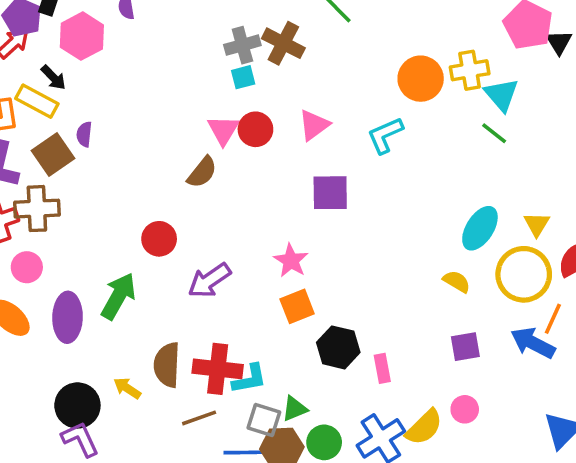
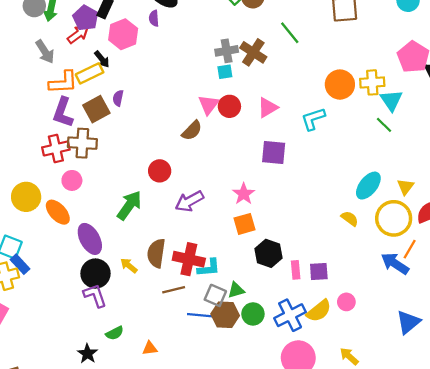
yellow rectangle: (37, 101) -> (90, 73), turned -60
purple ellipse: (68, 317) -> (90, 239), moved, turned -36
purple square: (465, 347) -> (319, 272), moved

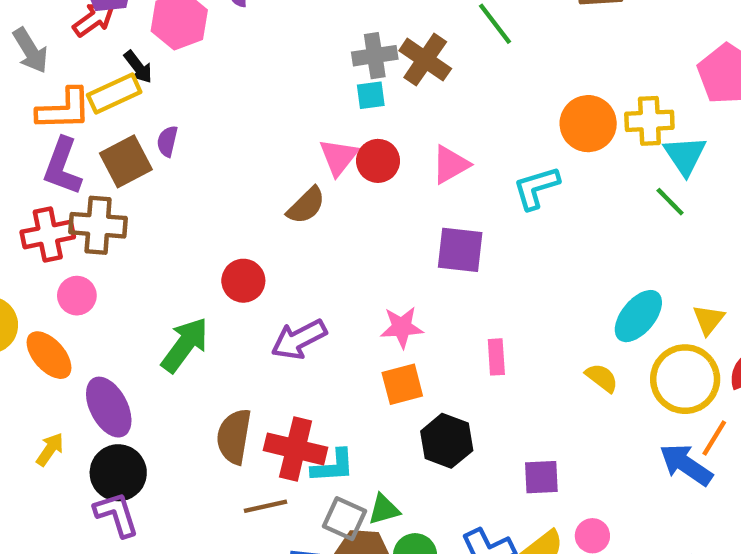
pink star: (244, 194) -> (402, 327), turned 30
yellow arrow: (129, 266) -> (50, 449), moved, turned 84
pink rectangle: (296, 270) -> (496, 357), moved

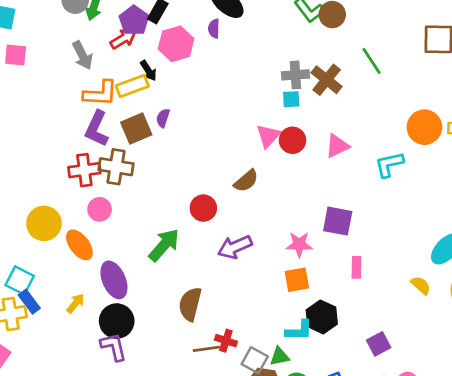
brown semicircle: (306, 205) -> (246, 181), moved
purple square: (460, 250) -> (338, 221), moved
red cross: (296, 449) -> (226, 341), moved, size x0.6
cyan L-shape: (333, 466) -> (299, 330), moved
purple square: (541, 477) -> (379, 344), turned -30

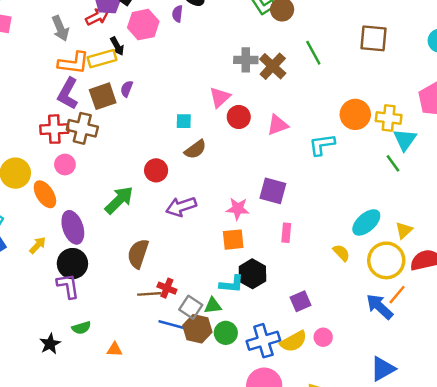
cyan square: (291, 99) -> (184, 121), moved
pink triangle: (268, 136) -> (220, 97), moved

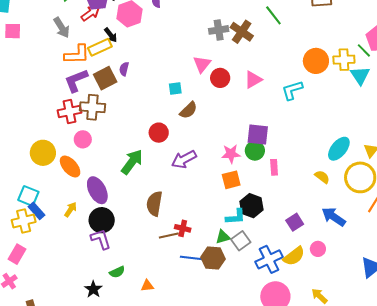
purple L-shape: (68, 94) -> (76, 80), turned 48
green line: (393, 163) -> (364, 50), moved
gray square: (191, 307) -> (241, 241), moved, turned 30
blue arrow: (380, 307) -> (334, 217), moved
green circle: (226, 333) -> (255, 151), moved

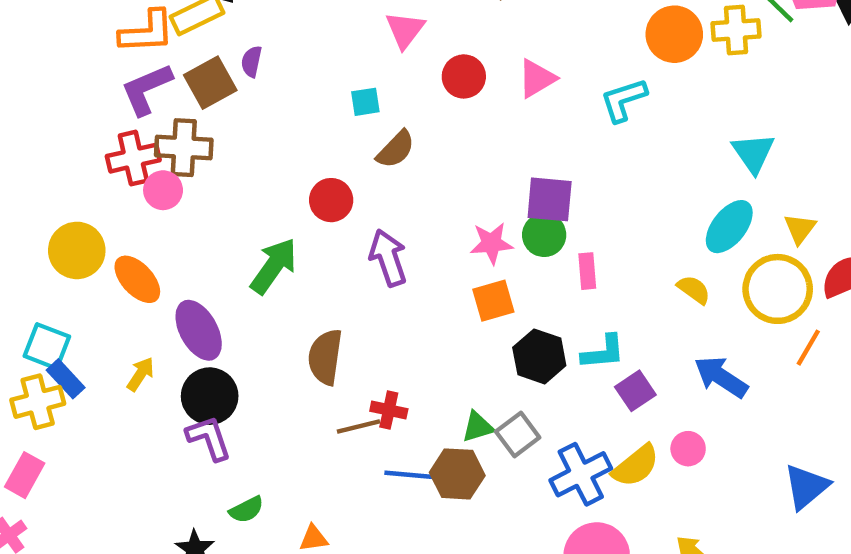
pink triangle: (202, 64) -> (405, 30), moved
cyan triangle: (360, 75) -> (753, 153), moved
pink circle: (83, 139) -> (163, 190), moved
purple arrow: (184, 159) -> (388, 258), turned 100
cyan L-shape: (236, 217) -> (603, 352), moved

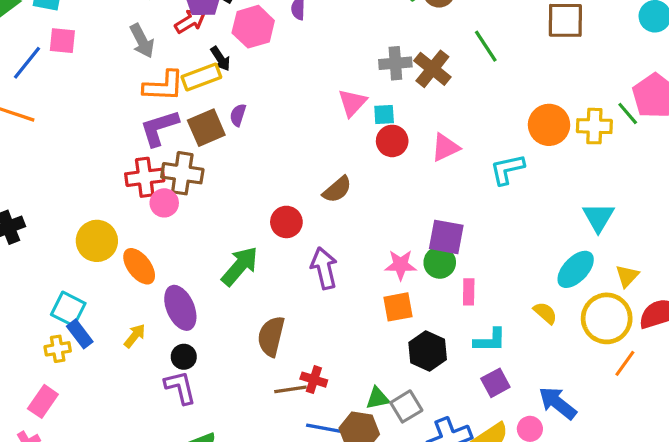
cyan square: (365, 102) -> (384, 114), moved
cyan L-shape: (603, 352) -> (490, 340), moved
blue arrow: (721, 377) -> (557, 403), moved
black circle: (210, 396) -> (184, 357), size x0.6
yellow cross: (38, 402) -> (58, 349), size x0.7

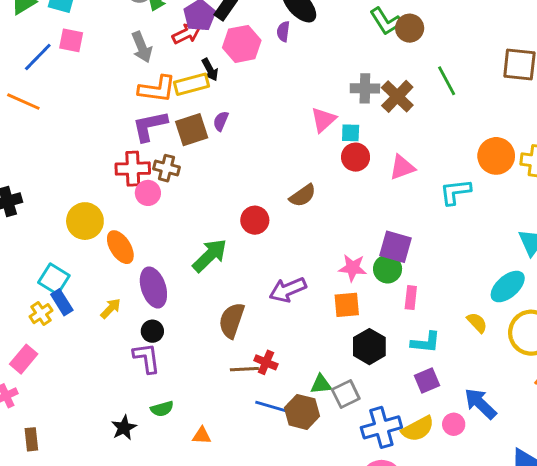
brown cross: (182, 173) -> (167, 168), size x0.7
purple arrow: (324, 268) -> (288, 290), moved, turned -105
yellow cross: (58, 349) -> (41, 314), turned -30

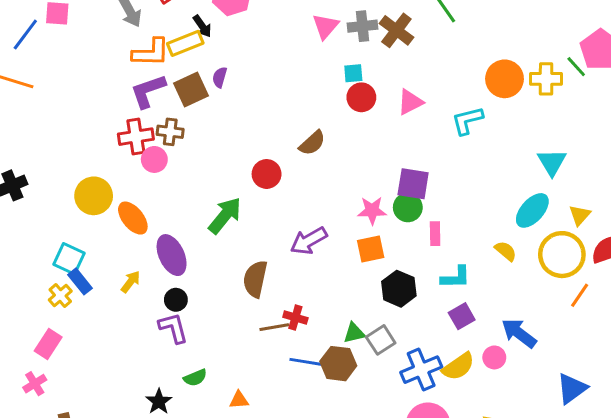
pink triangle: (323, 120) -> (325, 26), moved

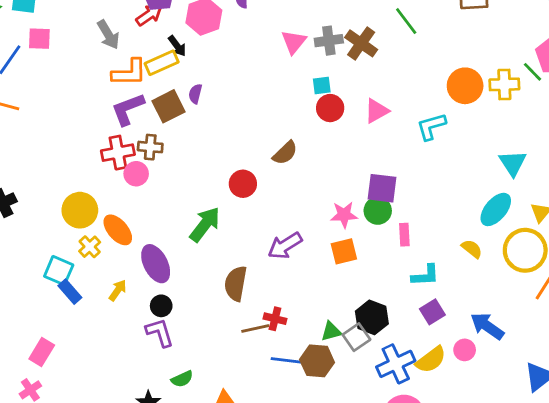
black hexagon: (399, 289) -> (372, 317), moved
yellow cross: (60, 296) -> (90, 247), moved

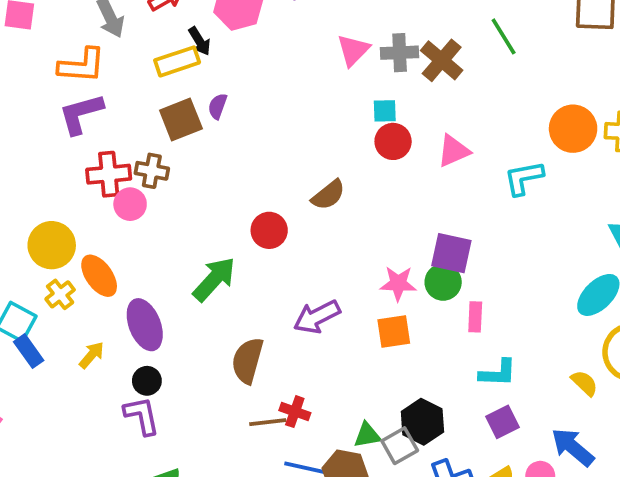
orange L-shape: (129, 73) -> (82, 65), moved
purple L-shape: (128, 109) -> (81, 114), moved
yellow semicircle: (472, 249) -> (584, 383), moved

